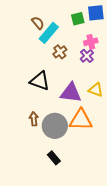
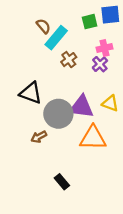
black triangle: (40, 81) -> (31, 93), moved
brown arrow: (34, 119) -> (39, 137), turned -112
gray circle: (55, 126) -> (58, 114), moved

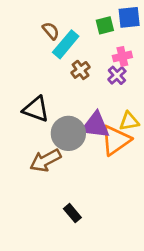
yellow triangle: (110, 103) -> (129, 121), turned -30
brown arrow: (39, 137) -> (45, 160), size x1.6
orange triangle: (93, 138) -> (116, 140), moved, turned -36

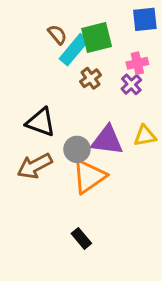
green square: (105, 25) -> (97, 38), moved, size x1.5
gray circle: (68, 133) -> (77, 149), size x0.7
orange triangle: (116, 140) -> (89, 177), moved
brown arrow: (45, 160) -> (35, 166), moved

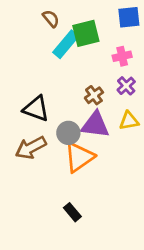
brown semicircle: (57, 35) -> (51, 19), moved
brown cross: (91, 78) -> (94, 95), moved
purple cross: (131, 84) -> (126, 86), moved

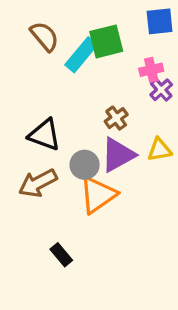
brown semicircle: (51, 19) -> (45, 36), moved, size x1.4
purple cross: (126, 86) -> (161, 90), moved
purple triangle: (95, 125) -> (118, 155), turned -36
black rectangle: (72, 212) -> (61, 255), moved

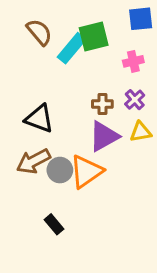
purple cross: (161, 90) -> (135, 100), moved
brown cross: (116, 118) -> (102, 104), turned 36
gray circle: (85, 165) -> (60, 170), moved

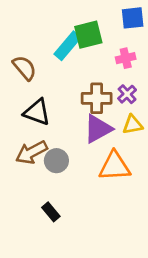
brown semicircle: (39, 32) -> (25, 68), moved
brown cross: (102, 104) -> (97, 98), size x1.5
orange triangle: (86, 172) -> (115, 166), moved, turned 32

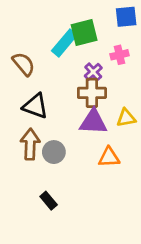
purple cross: (127, 94) -> (93, 72), moved
purple triangle: (98, 129) -> (93, 122), turned 32
brown arrow: (31, 152) -> (30, 144), turned 120
orange triangle: (115, 166) -> (109, 157), size x0.7

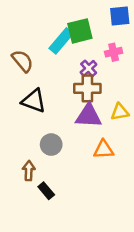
brown arrow: (30, 144) -> (29, 171), moved, size x0.7

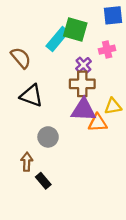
green square: (80, 31) -> (75, 30), turned 30
orange triangle: (104, 150) -> (98, 123), moved

